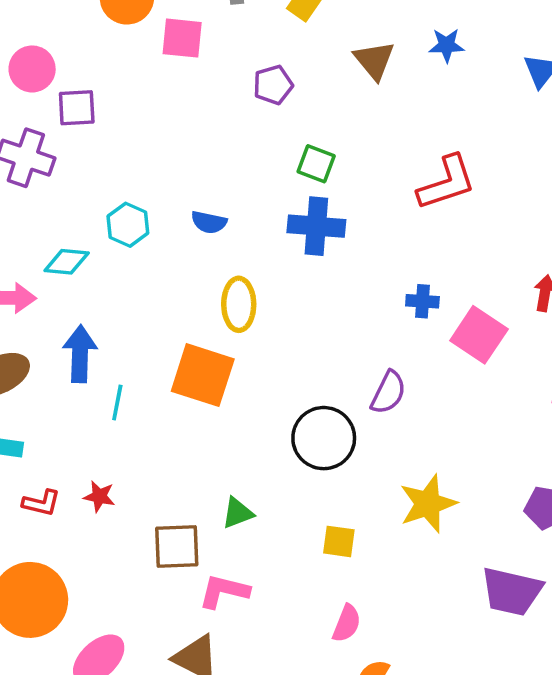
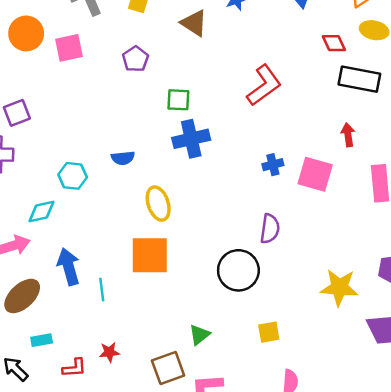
yellow star: (428, 504) -> (339, 287), moved, turned -30

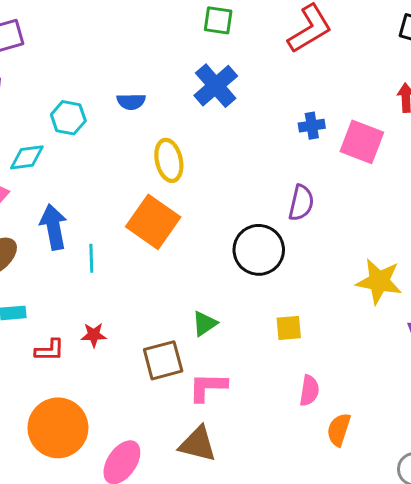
green square: (178, 100) -> (218, 20), moved
blue cross: (191, 139) -> (216, 86), turned -33
orange square: (150, 255) -> (153, 222), turned 30

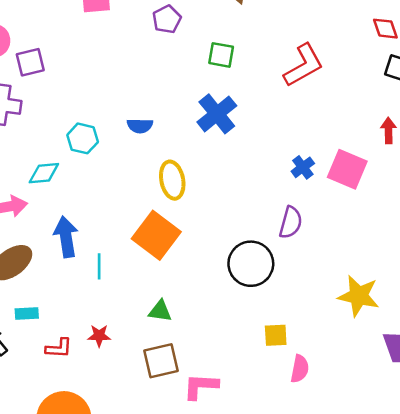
blue cross: (312, 126) -> (303, 167), moved, turned -30
green triangle: (205, 324) -> (160, 311), moved, turned 40
pink semicircle: (309, 391) -> (300, 369), moved

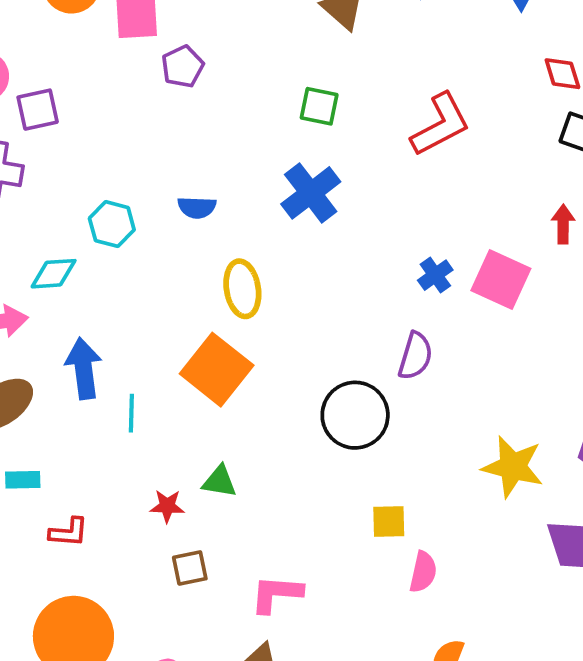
purple pentagon: (167, 19) -> (183, 66), moved
red star: (99, 336) -> (167, 506), moved
brown square: (161, 361) -> (190, 568), moved, size x0.7

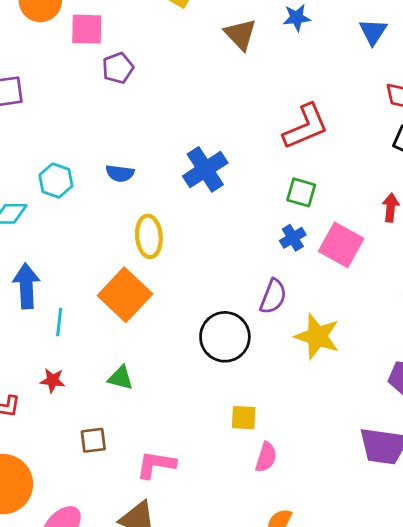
green square: (319, 106) -> (301, 192), moved
yellow star: (513, 467) -> (317, 336), moved
red star: (167, 506) -> (53, 380), moved

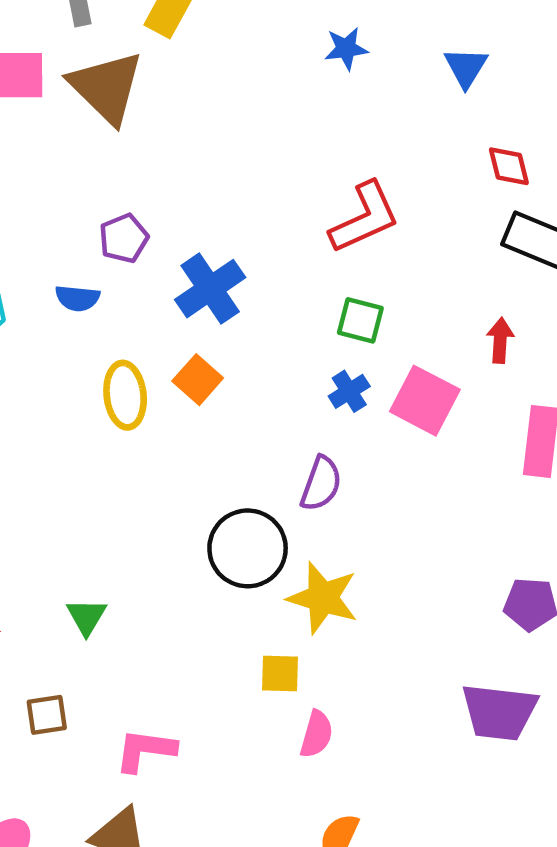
brown triangle: (240, 34) -> (106, 87), moved, size x1.5
purple pentagon: (118, 68) -> (124, 238), moved
orange square: (125, 295) -> (198, 380), moved, size x0.6
yellow star: (317, 336) -> (323, 598), moved
green triangle: (120, 378) -> (87, 617), turned 48

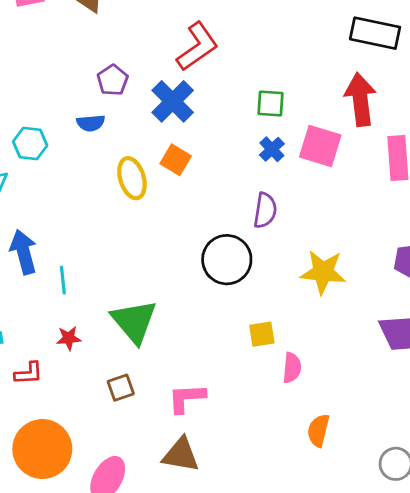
red L-shape: (365, 218) -> (197, 47), moved
red arrow: (500, 340) -> (360, 99), size x1.8
yellow star: (323, 598) -> (323, 272), moved
green triangle: (87, 617) -> (134, 321), size x1.8

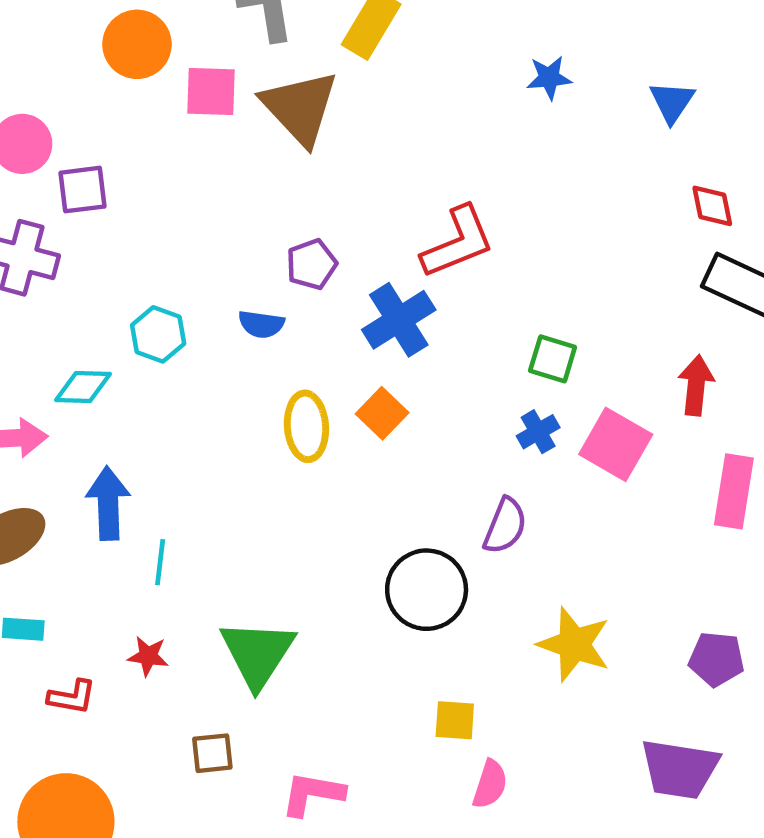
red arrow: (360, 99) -> (696, 385), size x0.7

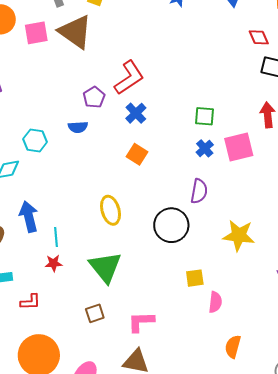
red L-shape: (458, 242) -> (129, 78), moved
blue cross: (399, 320) -> (136, 113), size x0.7
yellow ellipse: (306, 426) -> (111, 210), moved
pink square: (616, 444) -> (239, 147), turned -32
red star: (148, 656) -> (54, 263), moved

